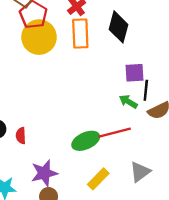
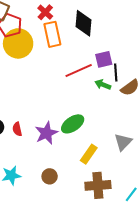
red line: (115, 133) -> (79, 71), moved
purple star: (44, 173) -> (46, 133), moved

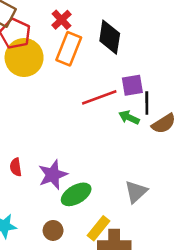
orange rectangle: (52, 34) -> (69, 49), turned 30
green ellipse: (73, 124) -> (76, 194), moved
gray triangle: (123, 142) -> (136, 192), moved
yellow rectangle: (89, 154) -> (99, 228), moved

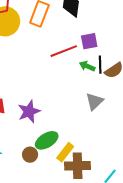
black line: (147, 103) -> (100, 65), moved
gray triangle: (136, 192) -> (94, 101), moved
green ellipse: (76, 194) -> (47, 140), moved

